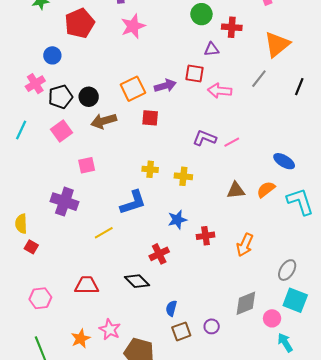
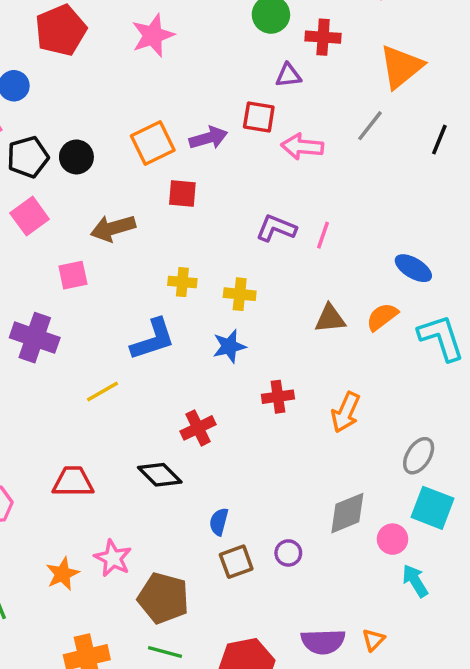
brown arrow: (104, 121) -> (113, 228), moved
pink line: (232, 142) -> (323, 235), turned -42
blue star: (177, 220) -> (229, 346), moved

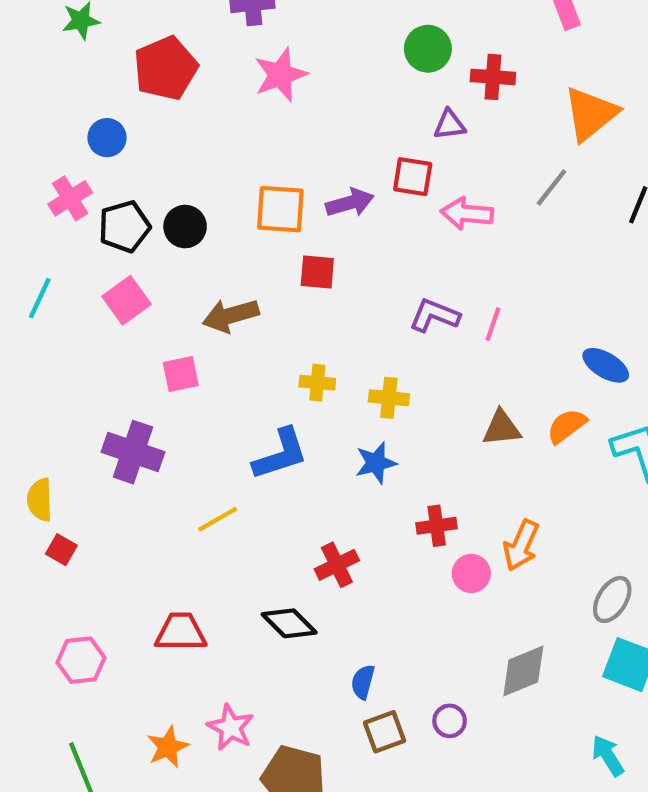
orange square: (153, 143) -> (280, 209), turned 30
pink circle: (393, 539) -> (471, 573), moved

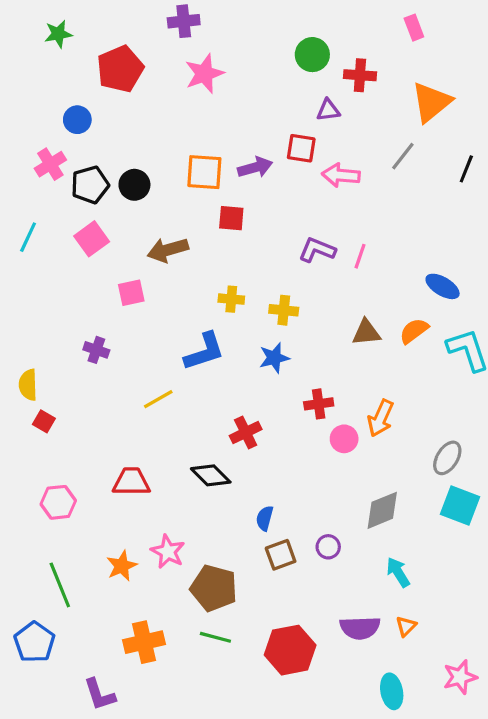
purple cross: (133, 452) -> (96, 350), size x0.6
cyan arrow: (608, 756) -> (398, 572), moved

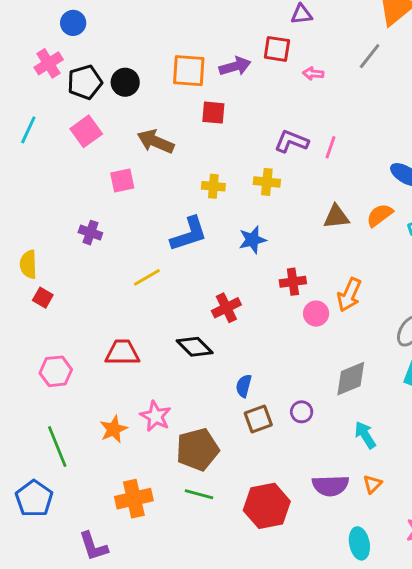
pink arrow: (341, 175) -> (313, 74), size x0.6
brown arrow: (168, 250) -> (156, 141), turned 39
yellow cross: (284, 310) -> (267, 182), moved
brown pentagon: (214, 588) -> (197, 449), turned -30

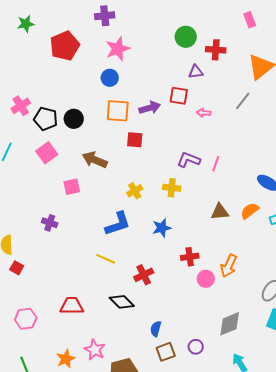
blue circle: (73, 23) -> (110, 78), moved
black pentagon: (85, 82) -> (46, 119), turned 30
yellow cross: (213, 186) -> (135, 191), turned -35
yellow line: (147, 277) -> (106, 259), moved, turned 54

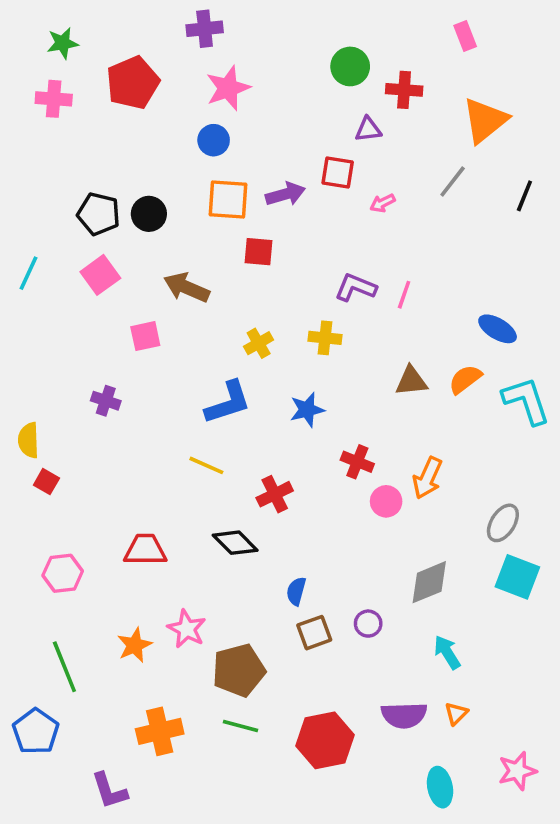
pink cross: (21, 106) -> (54, 99), moved, turned 36
pink arrow: (204, 113) -> (383, 203), turned -32
red cross: (190, 257) -> (357, 462), turned 30

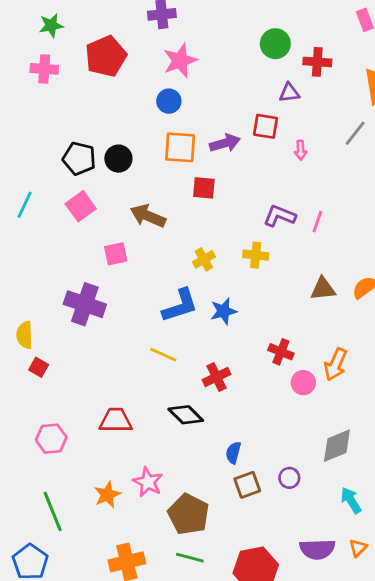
pink arrow: (383, 203) -> (301, 150), turned -66
purple cross: (106, 401) -> (85, 304), size x1.8
blue star: (307, 410) -> (223, 311), moved
brown pentagon: (239, 670) -> (188, 514), turned -30

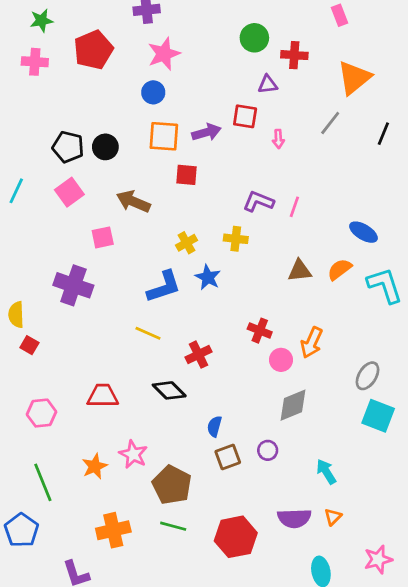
blue star: (223, 311) -> (208, 277), moved, turned -30
gray diamond: (337, 446) -> (293, 405), moved

